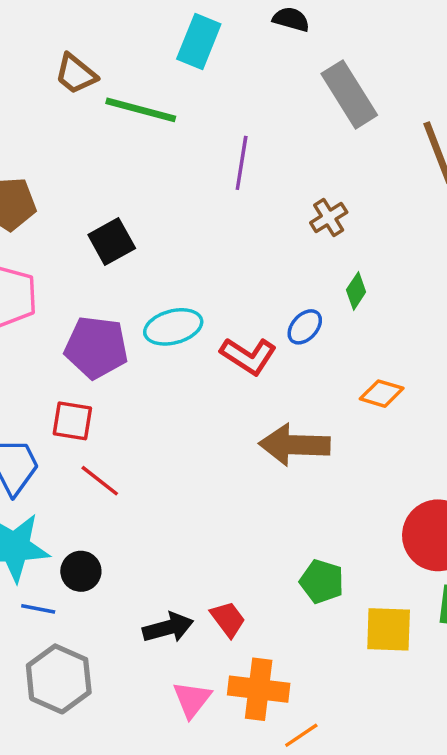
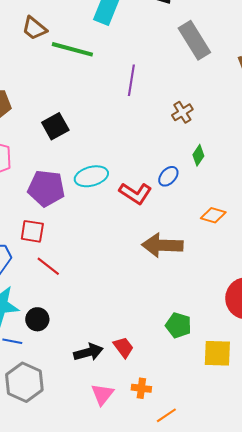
orange cross: (259, 689) -> (141, 388), size x0.6

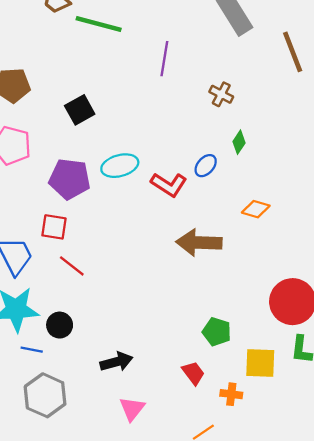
brown cross: (182, 112) -> (221, 94), turned -30
red trapezoid: (123, 347) -> (193, 373), moved
orange cross: (141, 388) -> (231, 394), moved

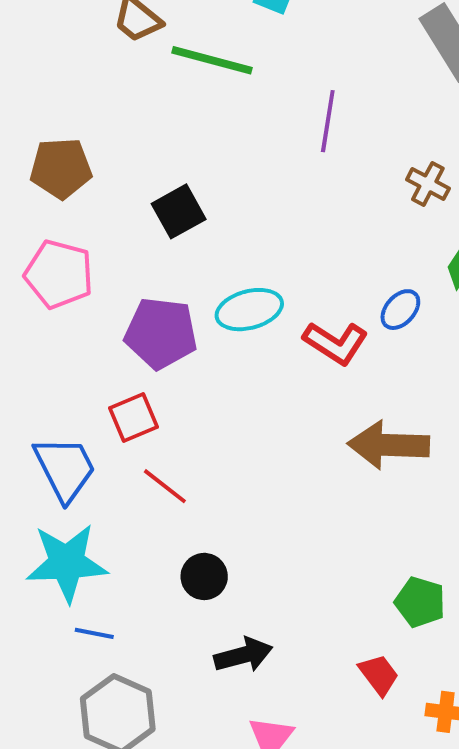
red square: (54, 227) -> (133, 418), turned -32
black circle: (60, 325) -> (204, 576), moved

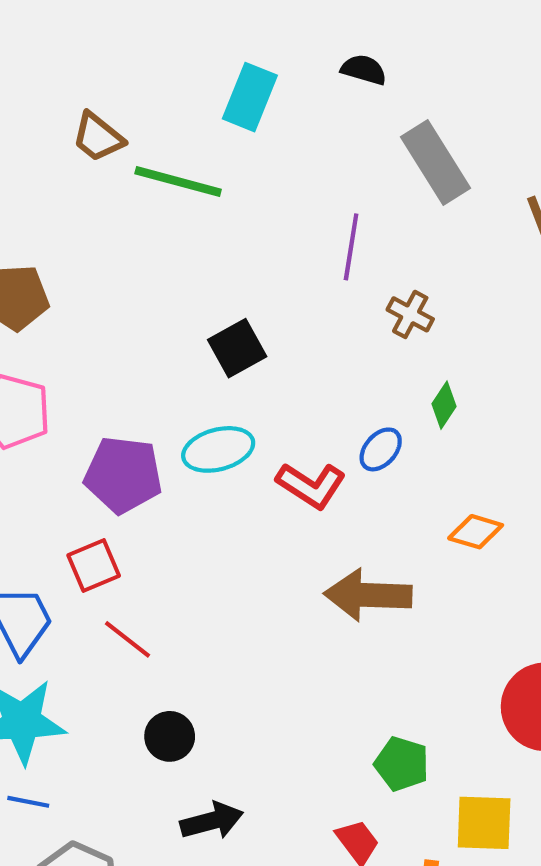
purple line: (328, 121) -> (351, 247), moved
black square: (179, 211) -> (237, 348), moved
blue line: (94, 633) -> (28, 802), moved

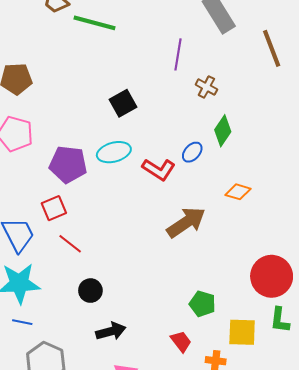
green diamond: (444, 405) -> (223, 131), size x1.4
brown arrow: (368, 595) -> (186, 222), turned 144

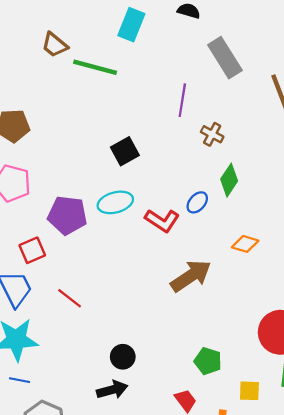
red square: (54, 208) -> (32, 250), moved
black circle: (90, 291) -> (123, 357), moved
yellow square: (242, 332) -> (249, 391), size x0.7

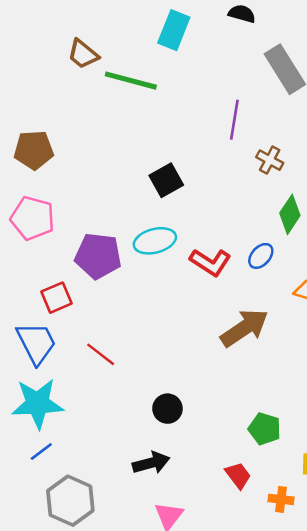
blue ellipse: (197, 202) -> (261, 256), moved
black circle: (123, 357) -> (167, 409), moved
blue line: (19, 380) -> (41, 451), turned -48

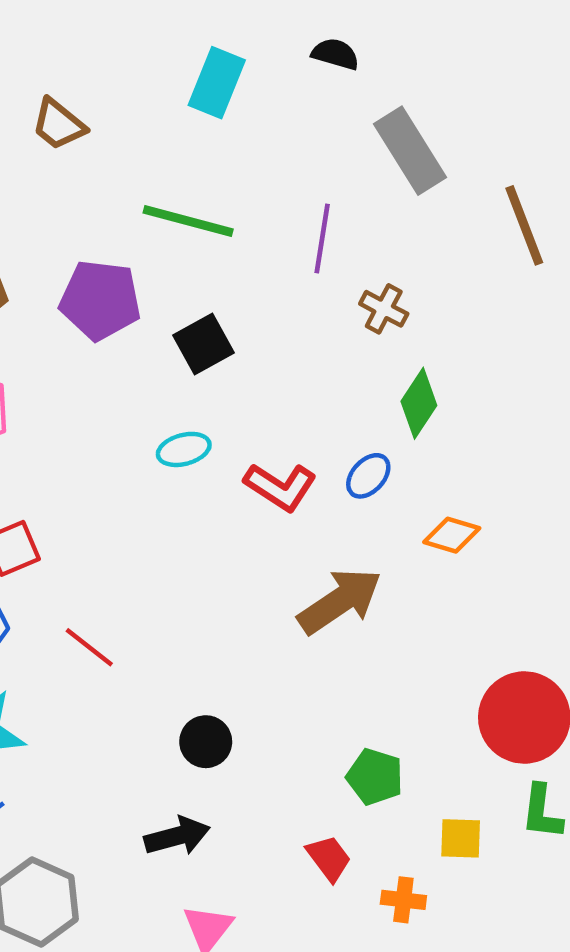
green line: (131, 81) -> (188, 221), moved
cyan ellipse: (155, 241) -> (184, 449), size x0.7
purple pentagon: (98, 256) -> (100, 300), moved

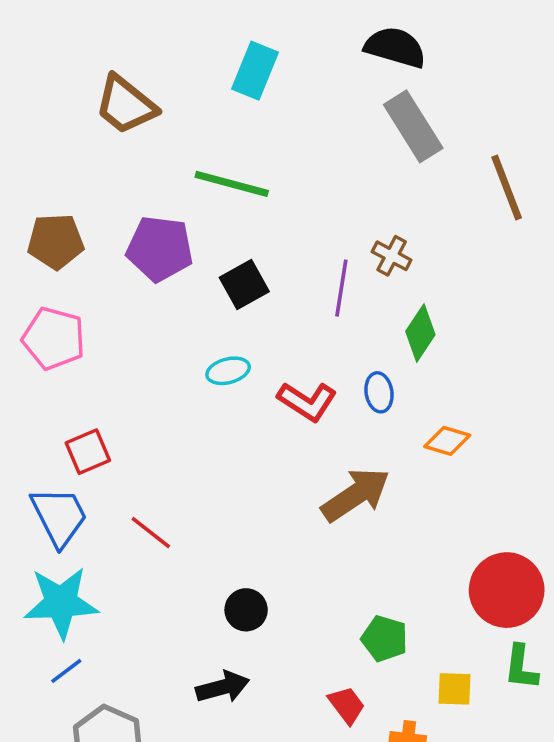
black semicircle: (335, 54) -> (395, 47), moved, size x1.6
brown trapezoid: (59, 124) -> (126, 105), size x1.4
purple line: (322, 239) -> (341, 288), moved
blue ellipse: (368, 476) -> (379, 392), turned -51

